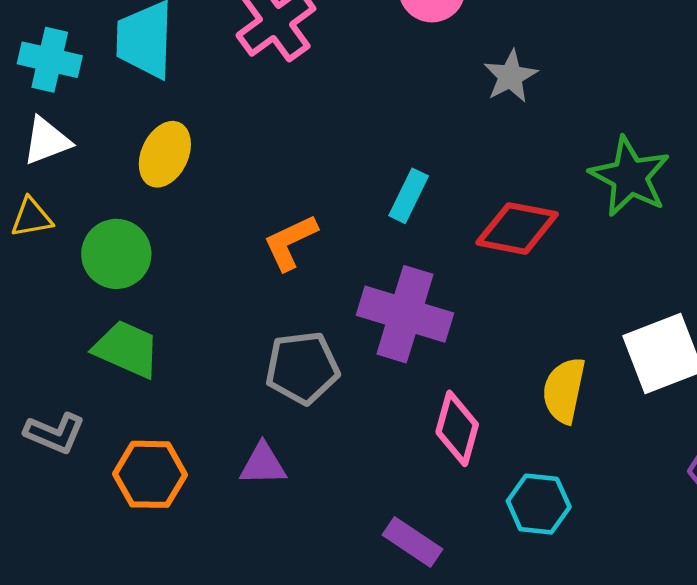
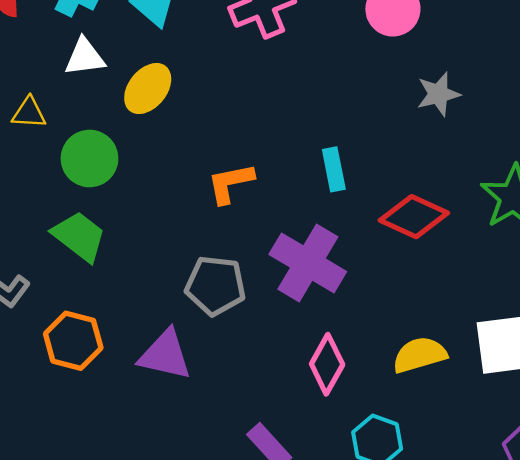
white triangle: (47, 141) -> (85, 57), moved
cyan rectangle: (409, 196) -> (334, 169), turned -51
yellow semicircle: (564, 390) -> (420, 355), turned 48
purple triangle: (263, 464) -> (165, 355), size x1.4

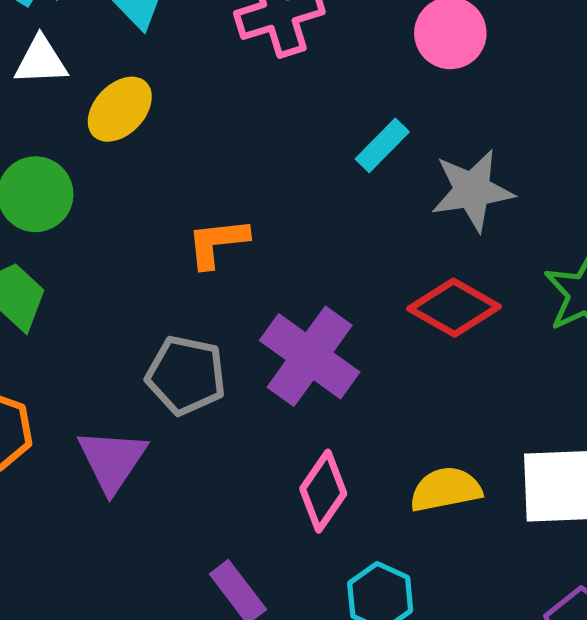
gray star: (438, 94) -> (472, 190), moved, size x1.4
cyan rectangle: (334, 169) -> (382, 145), moved, turned 51
purple triangle: (165, 355) -> (112, 460), turned 46

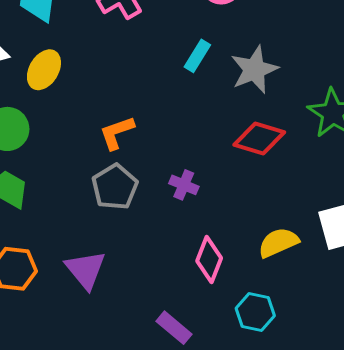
purple cross: (310, 356) -> (184, 185), size x0.5
gray pentagon: (186, 375) -> (115, 187), moved, turned -30

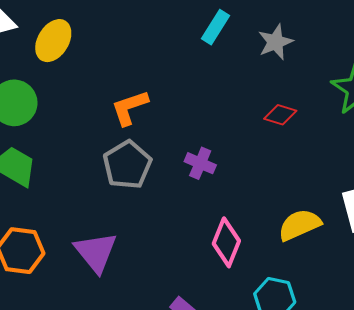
gray star: (254, 70) -> (275, 42), size x0.7
red diamond: (259, 138) -> (280, 115), size x0.6

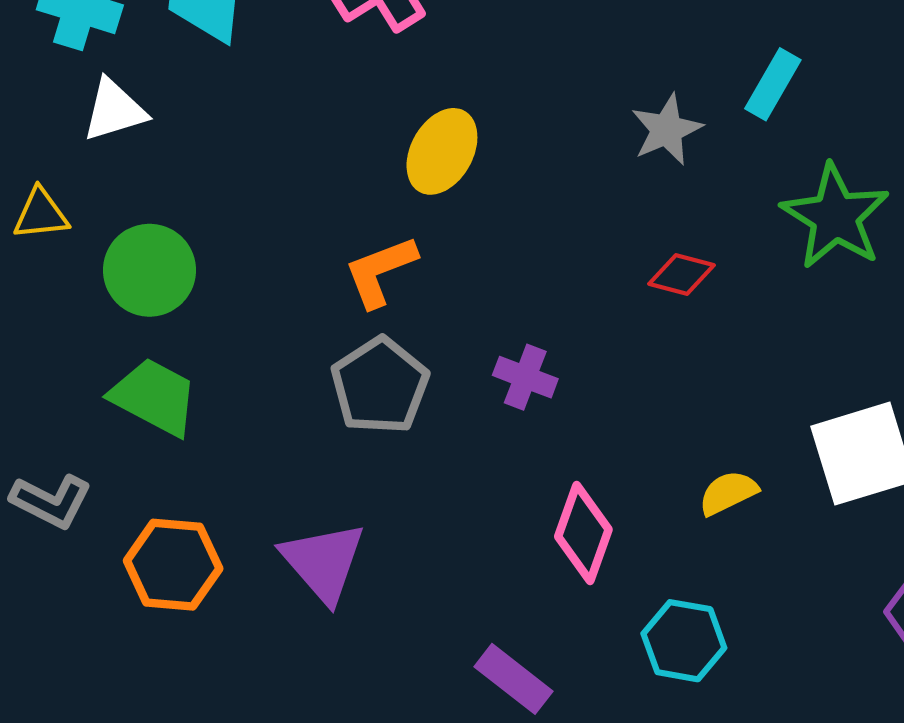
cyan rectangle: (215, 27) -> (773, 84), moved
yellow ellipse: (53, 41) -> (442, 151), moved
yellow semicircle: (300, 225) -> (728, 493), size x0.7

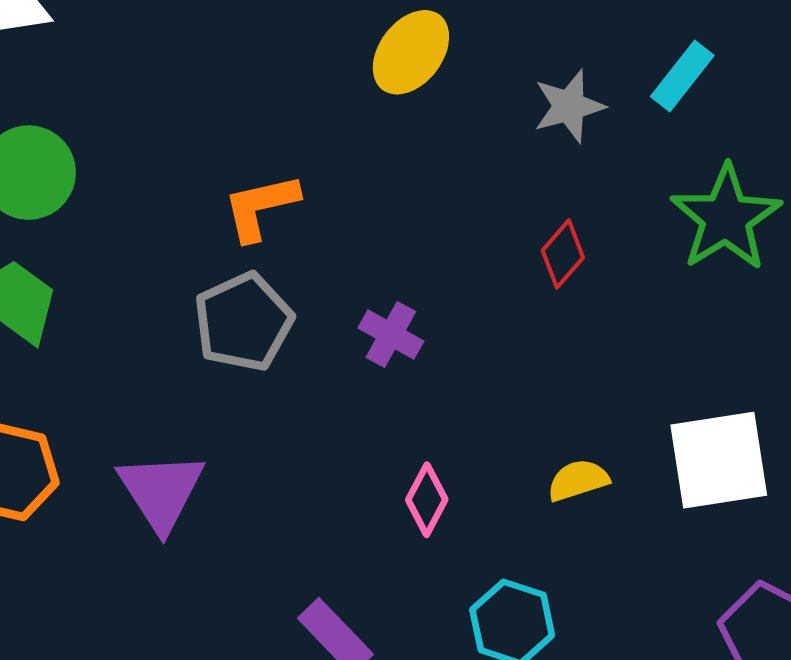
yellow ellipse: (442, 151) -> (411, 52), moved
red diamond: (681, 274) -> (563, 254), turned -72
pink diamond: (583, 533) -> (427, 500), size x0.7

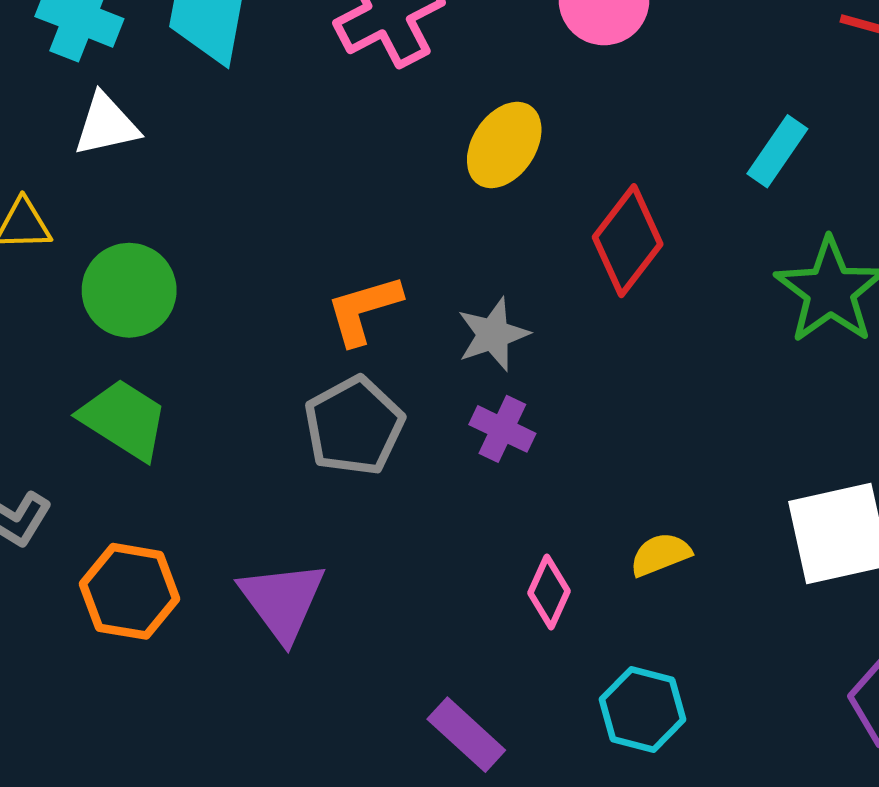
gray star: (569, 106) -> (493, 334), moved
red diamond: (563, 254) -> (628, 241), moved, size x1.6
yellow semicircle: (578, 480) -> (660, 554), moved

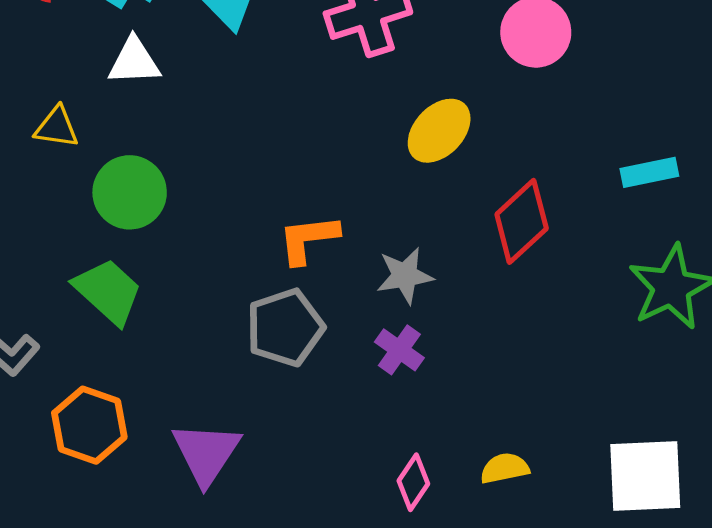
cyan rectangle: (777, 151) -> (649, 172), turned 34

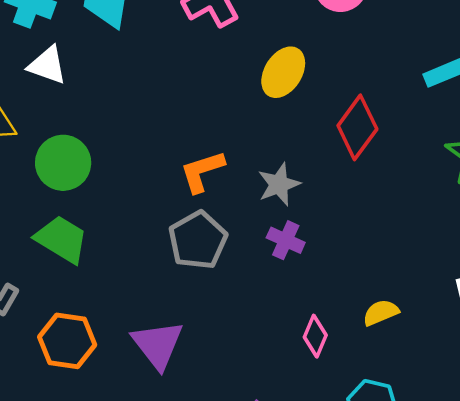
white triangle: (134, 61) -> (47, 65), turned 33

